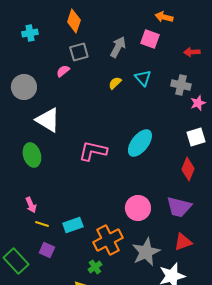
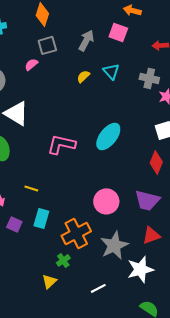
yellow line: (42, 224) -> (31, 188), moved
cyan rectangle: (73, 225) -> (41, 218), turned -54
purple square: (47, 250) -> (14, 224), moved

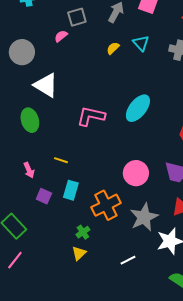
green cross: (63, 260) -> (83, 232), moved

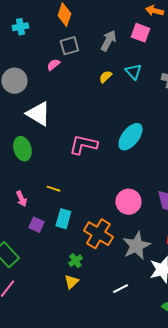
orange cross: (106, 205) -> (98, 234), turned -32

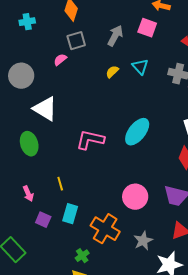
yellow line: (53, 189) -> (60, 184), turned 56
gray star: (136, 246) -> (143, 241), size x0.7

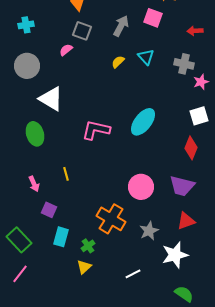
cyan cross: (27, 22) -> (26, 25), moved
gray square: (76, 41) -> (82, 31), turned 36
cyan rectangle: (70, 214) -> (61, 237), moved

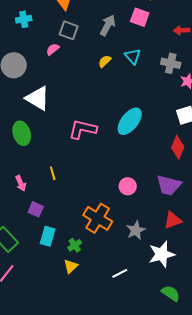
cyan cross: (26, 25) -> (24, 19), moved
pink circle: (141, 187) -> (128, 186), size x0.7

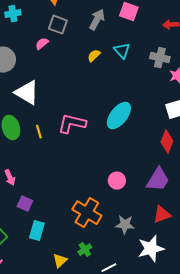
yellow line: (53, 173) -> (39, 132), moved
purple trapezoid: (169, 185) -> (158, 180), turned -72
gray star: (136, 230) -> (125, 225), turned 30
green cross: (75, 245) -> (85, 250), moved

